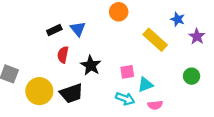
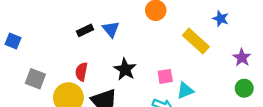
purple star: (197, 36) -> (242, 58), moved
red semicircle: (63, 55) -> (81, 72), moved
green circle: (192, 76) -> (244, 88), moved

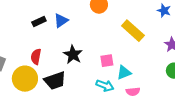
blue star: (221, 19) -> (164, 11), moved
blue triangle: (111, 29) -> (61, 21), turned 35

